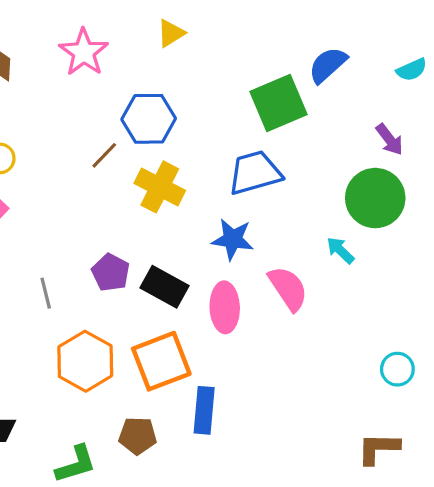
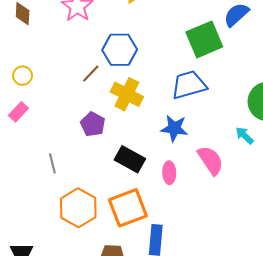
purple pentagon: (111, 272) -> (93, 124), moved
pink ellipse: (225, 307) -> (169, 173), size x0.7

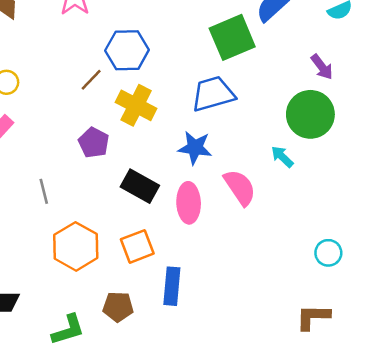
pink ellipse: (169, 173) -> (189, 203), size x1.4
orange square: (128, 208) -> (137, 246), size x0.7

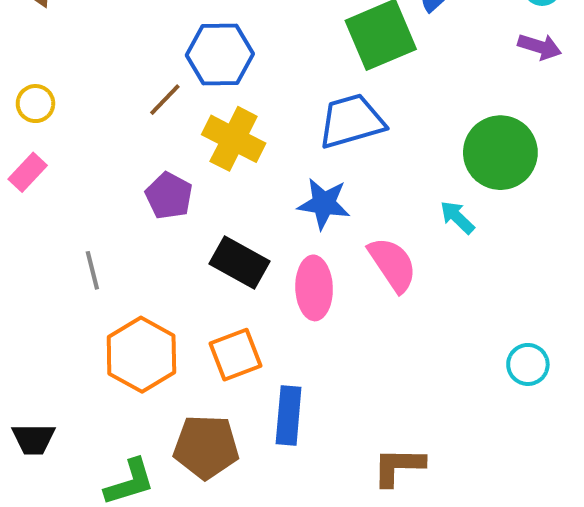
purple arrow: (322, 67) -> (540, 47), moved, turned -36
brown pentagon: (118, 307) -> (206, 447), size x1.4
brown L-shape: (313, 317) -> (398, 466), moved

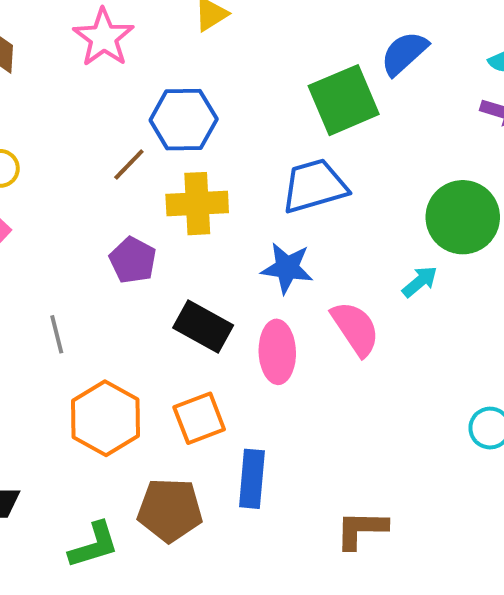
yellow cross: (234, 139) -> (197, 204), turned -30
cyan arrow: (457, 217) -> (420, 282), turned 96

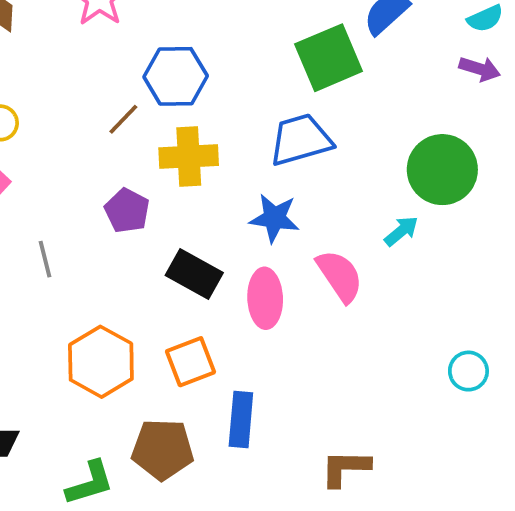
gray line: (57, 334) -> (45, 259), moved

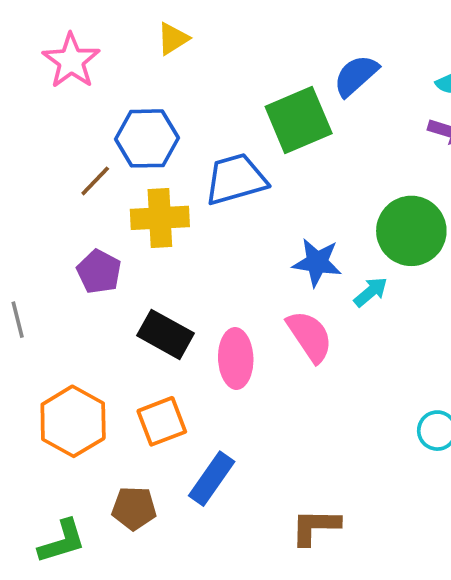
blue trapezoid: (301, 140) -> (236, 179), moved
blue star: (274, 218) -> (317, 262), moved
blue rectangle: (241, 420) -> (212, 479), turned 30
brown pentagon: (163, 449) -> (134, 508), size x0.7

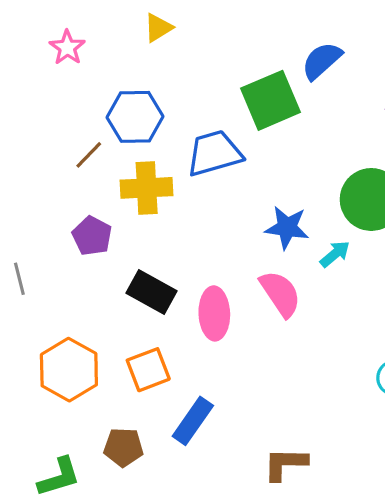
pink star: (71, 61) -> (67, 48), size x0.7

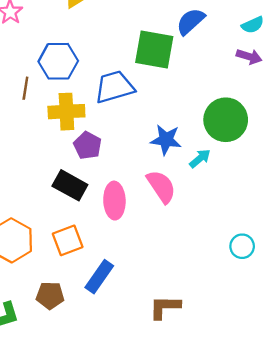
green square: (270, 100) -> (154, 49), turned 33
brown line: (89, 155) -> (25, 88), turned -35
purple pentagon: (92, 236) -> (88, 146), moved

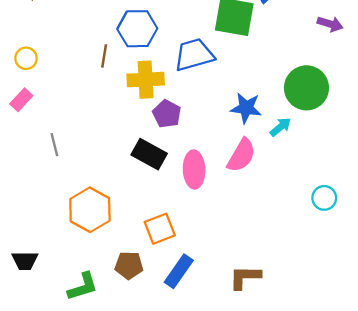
pink semicircle: (161, 187) -> (241, 155), turned 64
orange square: (68, 240) -> (160, 229), moved
cyan circle: (242, 246) -> (324, 198), moved
blue rectangle: (99, 277) -> (179, 271), moved

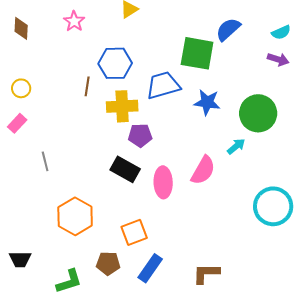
blue star: (246, 108) -> (207, 102), moved
purple pentagon: (167, 114) -> (140, 135), turned -30
cyan circle: (324, 198) -> (273, 206), size x1.8

